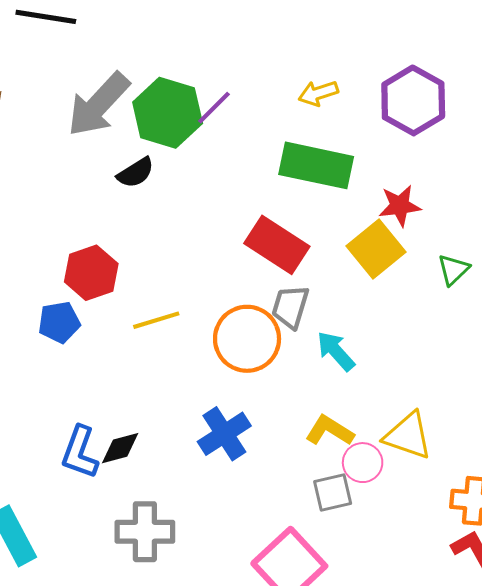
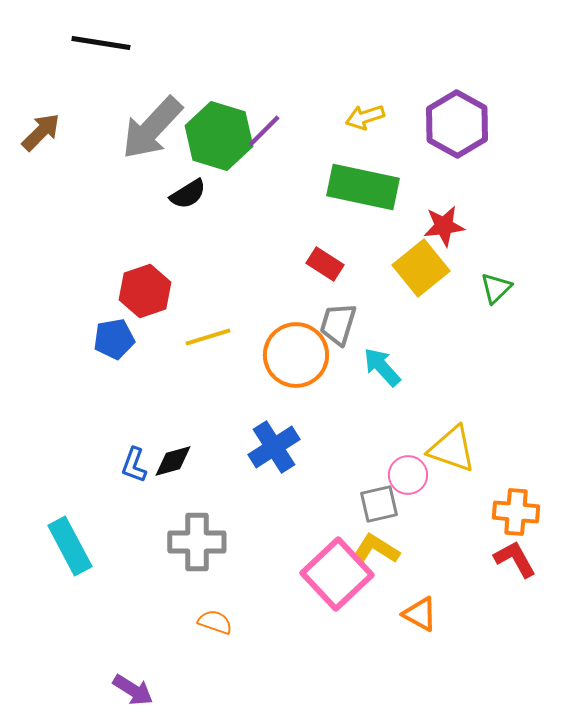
red rectangle: (277, 245) -> (325, 264), size x0.6
yellow L-shape: (330, 431) -> (376, 549), moved
blue L-shape: (80, 452) -> (134, 465), size x0.7

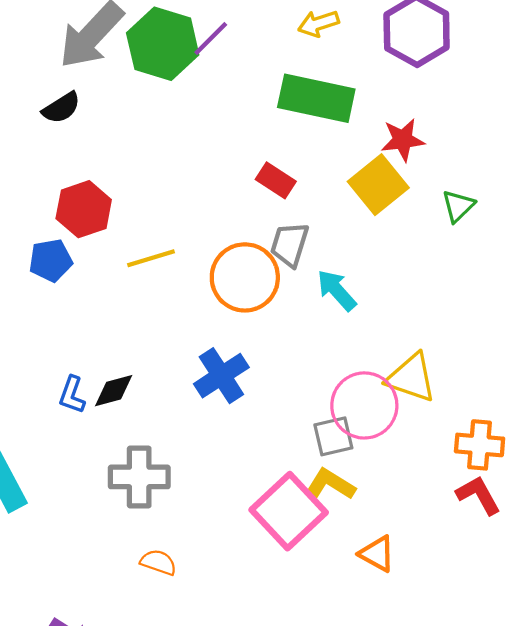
black semicircle: (188, 194) -> (61, 108), moved
pink circle: (408, 475) -> (364, 405), size x1.6

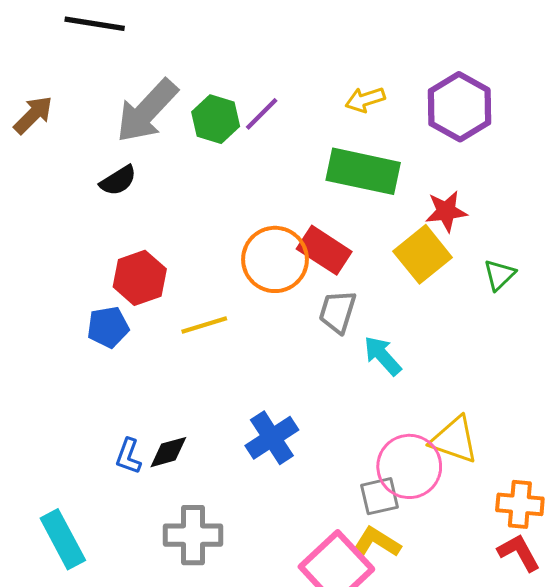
green hexagon: (163, 44) -> (216, 119), size x0.7
red rectangle: (276, 180) -> (324, 250), size x1.4
orange circle: (245, 277) -> (275, 259), moved

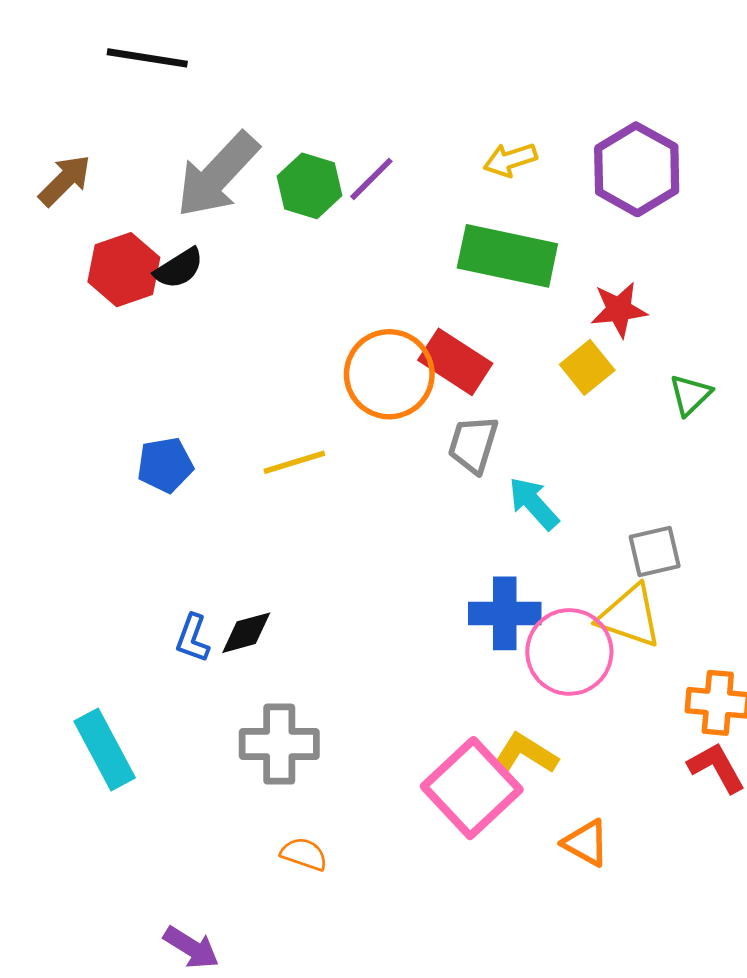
yellow square: (423, 254) -> (587, 367), size x0.7
red hexagon: (140, 278) -> (124, 270), moved
blue cross: (272, 438) -> (505, 613), moved, turned 33
gray square: (380, 496) -> (655, 552), moved

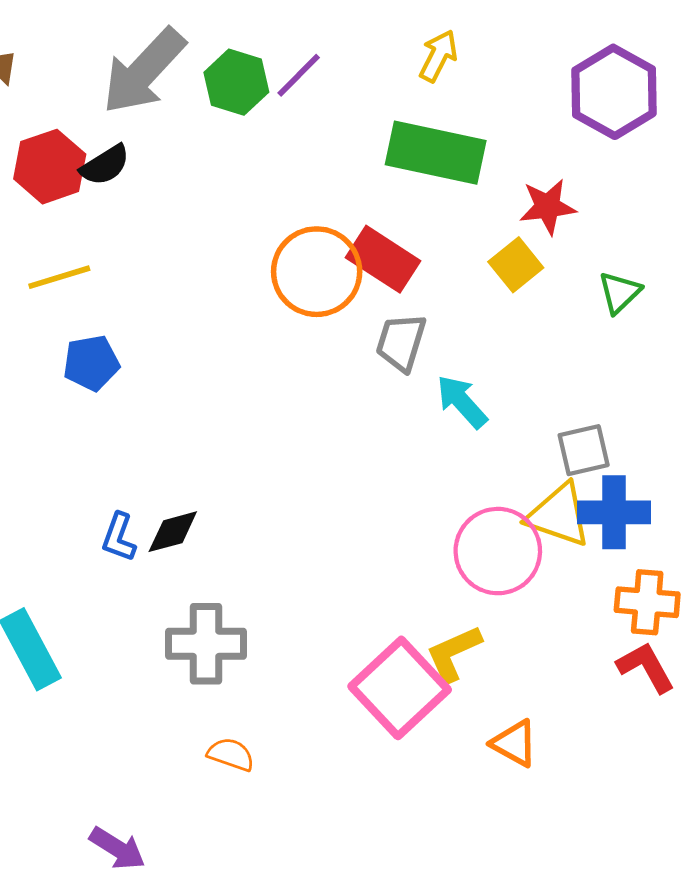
yellow arrow: (510, 160) -> (438, 56), turned 135
purple hexagon: (637, 169) -> (614, 92), moved
yellow line: (294, 462) -> (59, 277), moved
blue cross: (505, 613) -> (614, 512), moved
yellow L-shape: (525, 754) -> (454, 653), turned -56

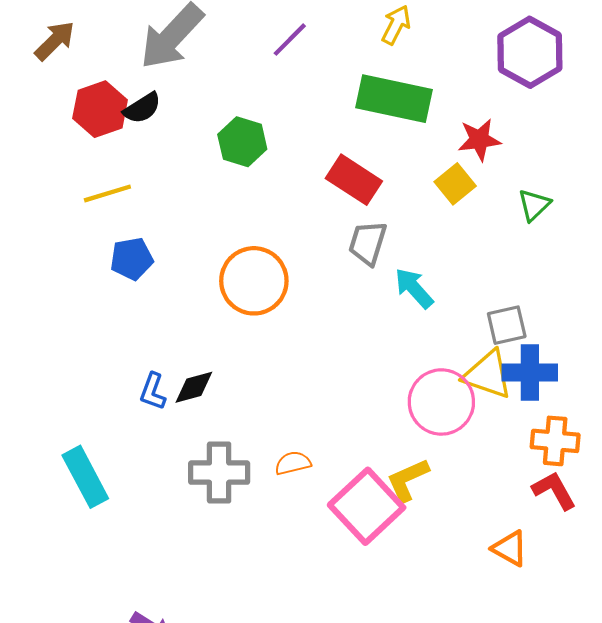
green hexagon: (236, 82) -> (242, 142), moved
orange circle: (317, 272) -> (254, 281), moved
orange triangle: (514, 743) -> (510, 548), moved
orange semicircle: (231, 754) -> (293, 463), moved, turned -33

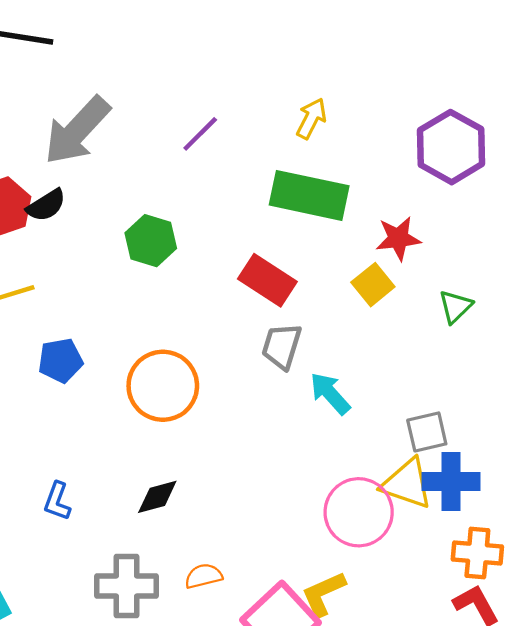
blue pentagon: (132, 259) -> (61, 360), moved
black diamond: (194, 387) -> (157, 497), moved

